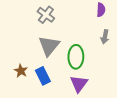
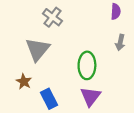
gray triangle: (49, 46) -> (38, 49), moved
blue rectangle: (43, 76) -> (49, 99), moved

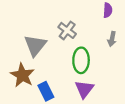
gray cross: (52, 17) -> (67, 30), moved
brown star: (24, 82) -> (22, 75), size x1.6

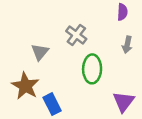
gray triangle: (35, 45) -> (40, 52), size x0.7
purple triangle: (84, 89) -> (124, 102), moved

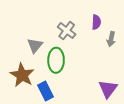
purple semicircle: (122, 12) -> (96, 22), moved
green ellipse: (92, 69) -> (56, 60), moved

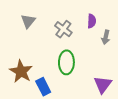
gray triangle: (35, 45) -> (28, 21), moved
green ellipse: (56, 60) -> (66, 62), moved

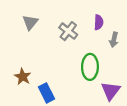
green ellipse: (66, 62) -> (90, 67), moved
brown star: (21, 71) -> (23, 77), size x0.7

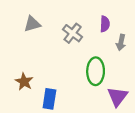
gray triangle: (30, 22) -> (32, 24), turned 35
blue rectangle: (47, 93) -> (49, 99), turned 36

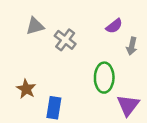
purple semicircle: (105, 24) -> (114, 26), turned 49
gray cross: (73, 33) -> (65, 40), moved

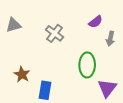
gray triangle: (35, 26) -> (13, 25), moved

